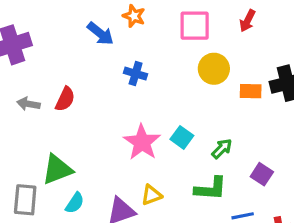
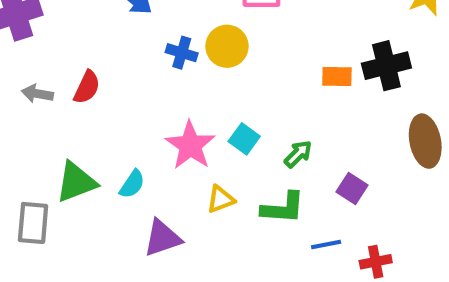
yellow circle: (214, 69) -> (227, 46), moved
yellow triangle: (152, 195) -> (221, 199), moved
cyan semicircle: (75, 203) -> (132, 184), moved

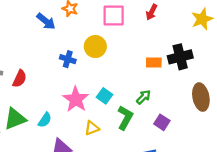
blue cross: (182, 53) -> (68, 59), moved
red semicircle: (87, 87) -> (20, 79), moved
green arrow: (298, 154) -> (144, 97), moved
green L-shape: (283, 208) -> (125, 118), moved, turned -65

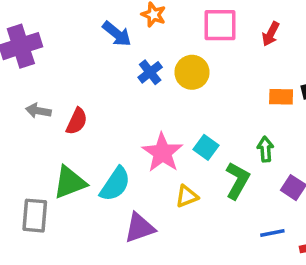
red arrow: (152, 12) -> (271, 34), moved
blue cross: (68, 59) -> (150, 72), moved, turned 35
green arrow: (144, 97) -> (265, 149), turned -49
cyan semicircle: (45, 120) -> (115, 184), size x1.5

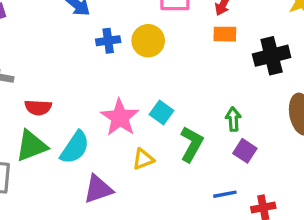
blue cross: (150, 72) -> (108, 41), turned 30
orange rectangle: (281, 97) -> (225, 34), moved
red semicircle: (77, 121) -> (38, 107), moved, turned 68
green arrow: (265, 149) -> (233, 119), moved

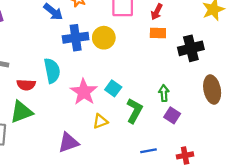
blue cross: (108, 41) -> (76, 38), size x1.5
cyan semicircle: (75, 147) -> (52, 71), moved, turned -45
blue line: (225, 194) -> (149, 151), moved

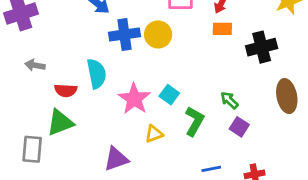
green arrow: (164, 93) -> (229, 100), turned -42

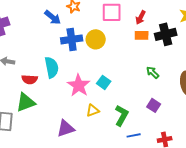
black cross: (262, 47) -> (166, 34), moved
green arrow: (229, 100) -> (153, 72), moved
green L-shape: (194, 121) -> (122, 115), moved

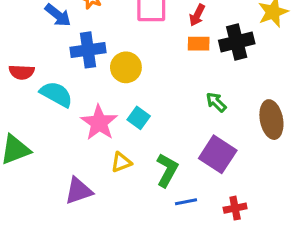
yellow circle: (96, 39) -> (126, 67), moved
cyan semicircle: (52, 67) -> (56, 94), turned -50
red semicircle: (30, 79) -> (22, 72), moved
purple square: (154, 105) -> (218, 154), size x1.6

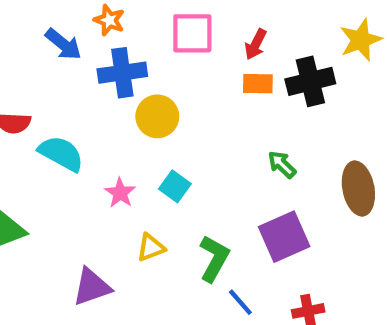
blue cross: (88, 50) -> (122, 73), moved
pink star: (99, 123) -> (120, 193), size x0.6
purple square: (218, 154) -> (284, 237), turned 33
blue line: (186, 202) -> (240, 302), turned 60

